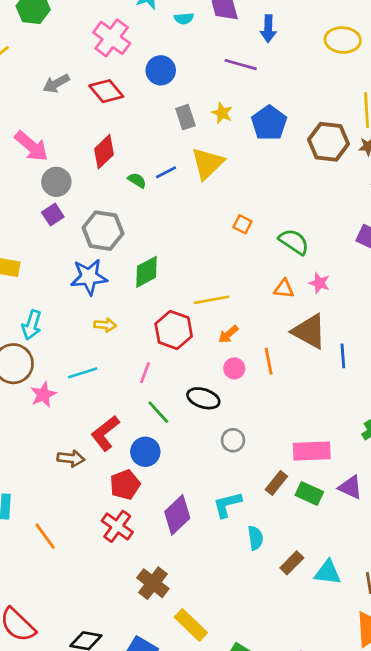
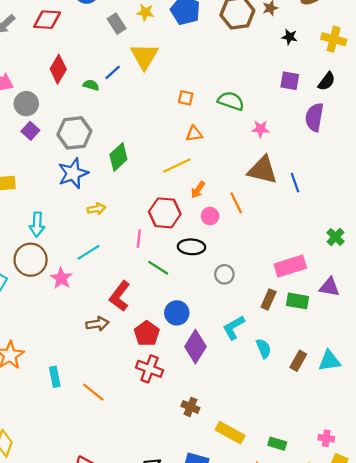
red diamond: (106, 91) -> (47, 20), turned -32
orange triangle: (284, 289) -> (194, 134), moved
red hexagon: (174, 330) -> (165, 213), moved
blue circle: (145, 452) -> (177, 313), moved
brown cross: (153, 583) -> (190, 407), size x0.7

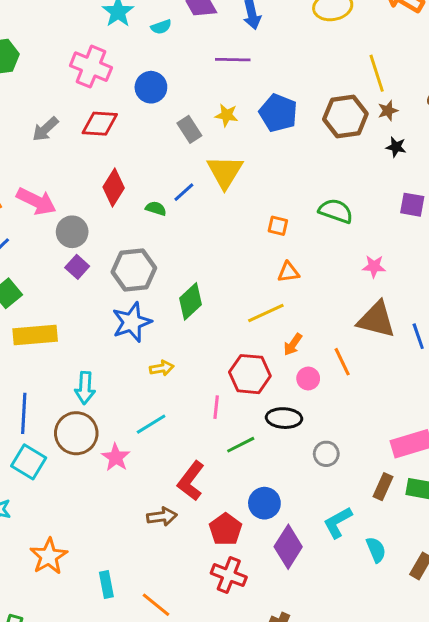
black star: (290, 37) -> (396, 147), moved
green semicircle: (231, 101) -> (336, 211), moved
green line: (158, 268) -> (241, 445), turned -60

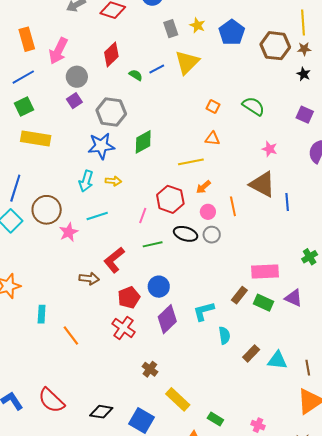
pink arrow: (36, 201) -> (58, 51), turned 76
cyan arrow: (85, 388) -> (86, 181), moved
gray circle: (326, 454) -> (212, 235), moved

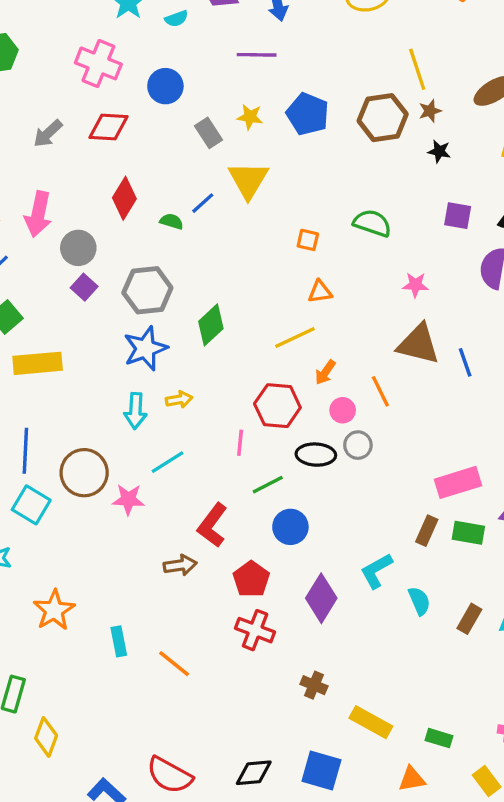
pink star: (69, 232) -> (128, 499), turned -30
blue circle: (159, 287) -> (290, 527), moved

